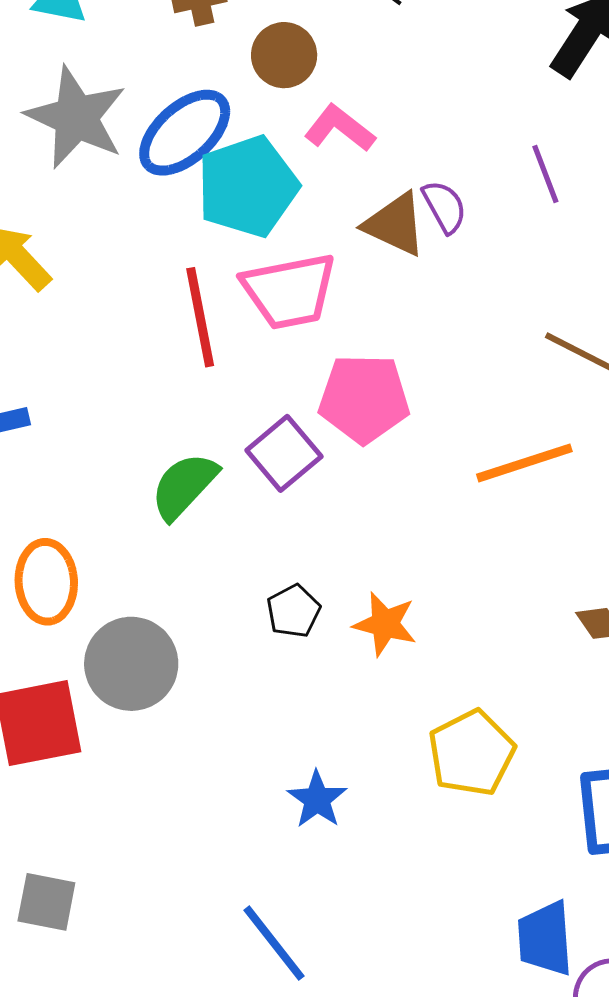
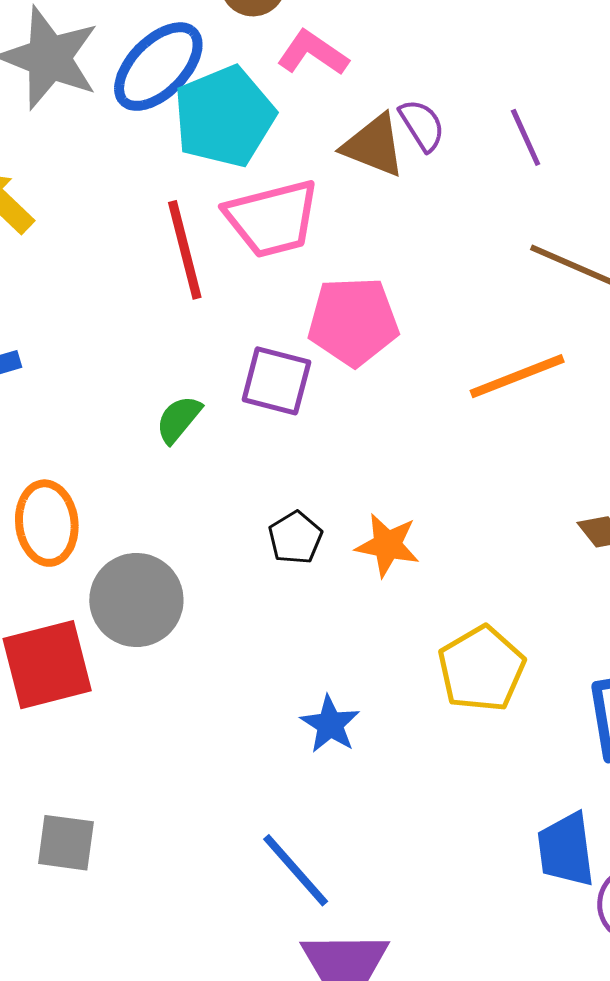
purple line: (545, 174) -> (526, 137), moved
purple square: (284, 453) -> (276, 381), turned -32
green semicircle: (184, 486) -> (179, 419), size x0.7

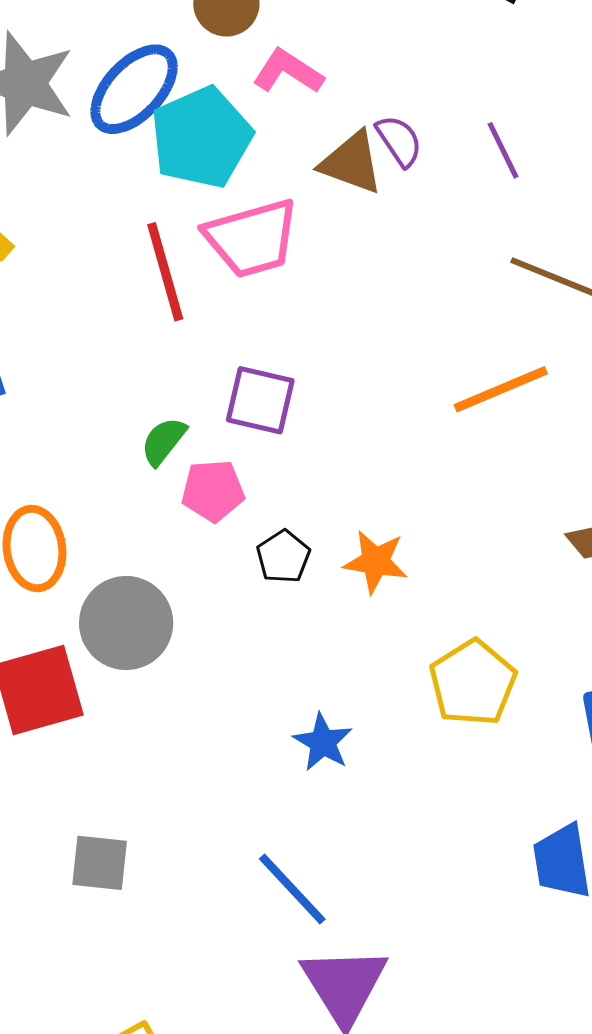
pink pentagon: (353, 321) -> (213, 491), moved, size x0.7
gray square: (66, 843) -> (100, 863), moved

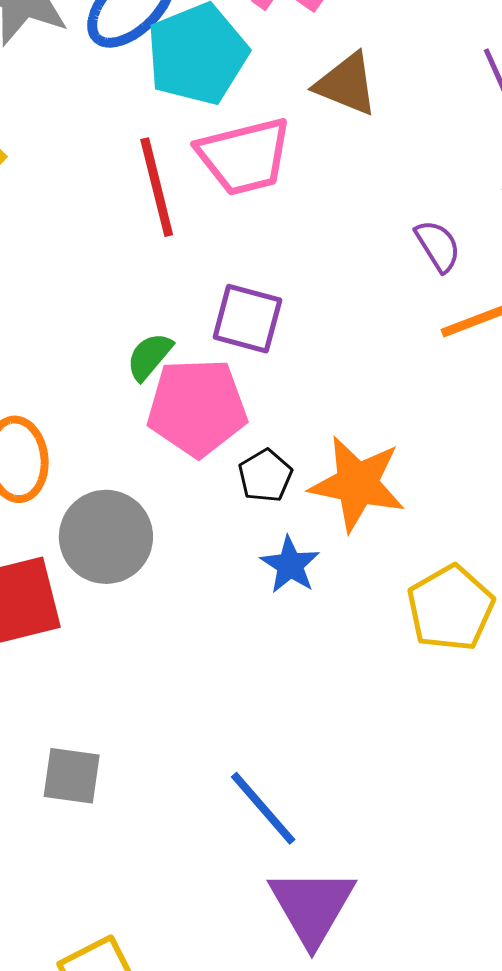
purple semicircle: (399, 141) -> (438, 246), moved
pink pentagon: (213, 491) -> (197, 407), size x1.6
orange star: (376, 562) -> (357, 484), size x1.5
blue star: (323, 742) -> (290, 565), moved

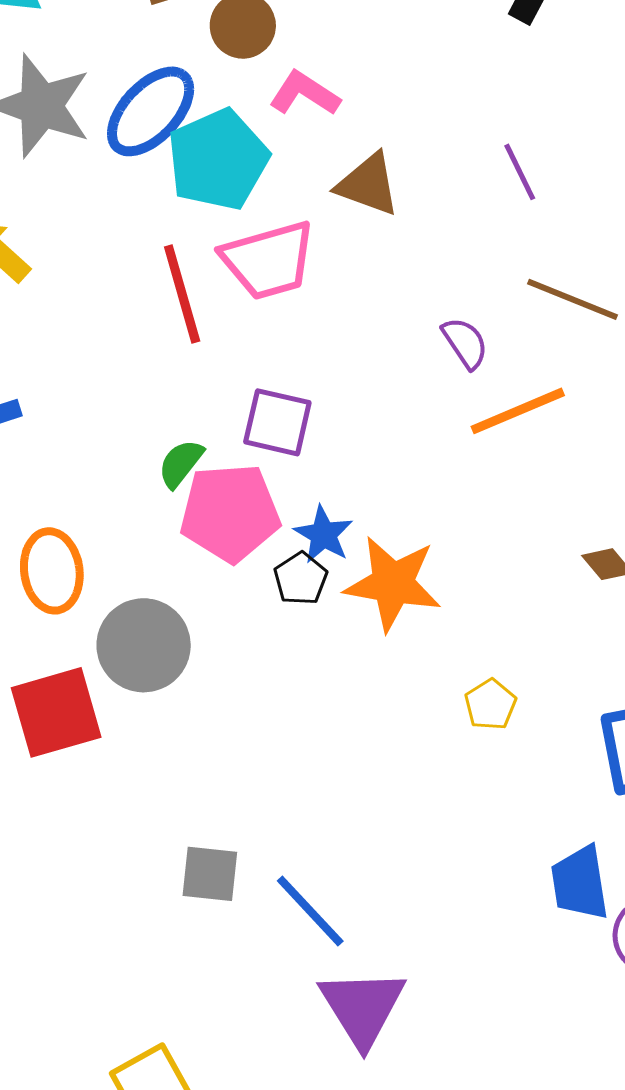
blue star: (290, 565) -> (323, 535), moved
yellow pentagon: (450, 608) -> (490, 704), size x0.6
gray square: (72, 776) -> (210, 874), moved

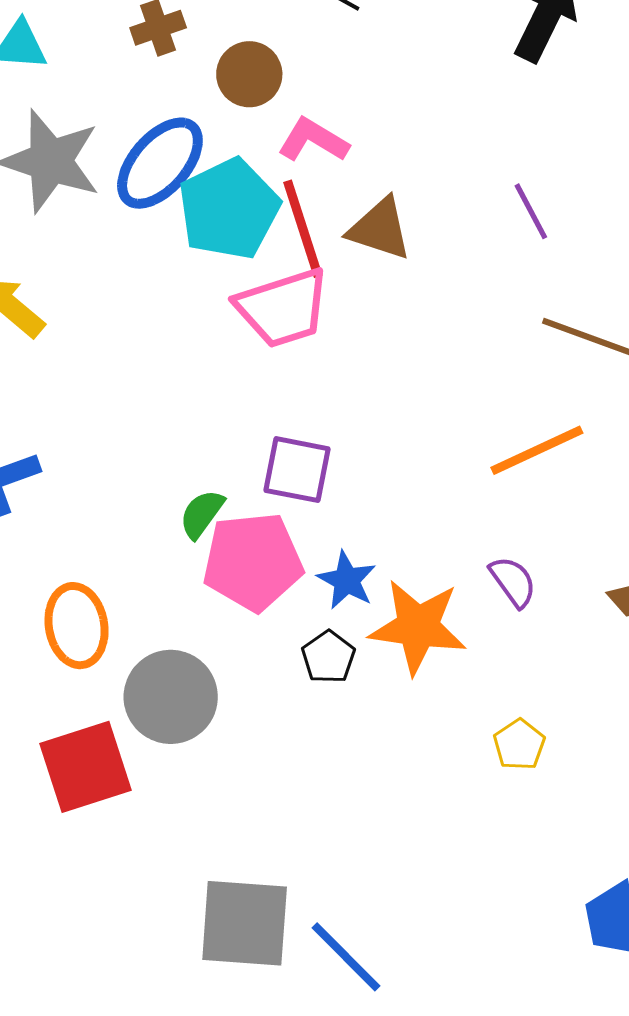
red line: (182, 294) -> (303, 229), moved
purple semicircle: (465, 343) -> (513, 582), moved
black pentagon: (301, 579) -> (328, 657), moved
gray square: (210, 874) -> (245, 923), size x1.6

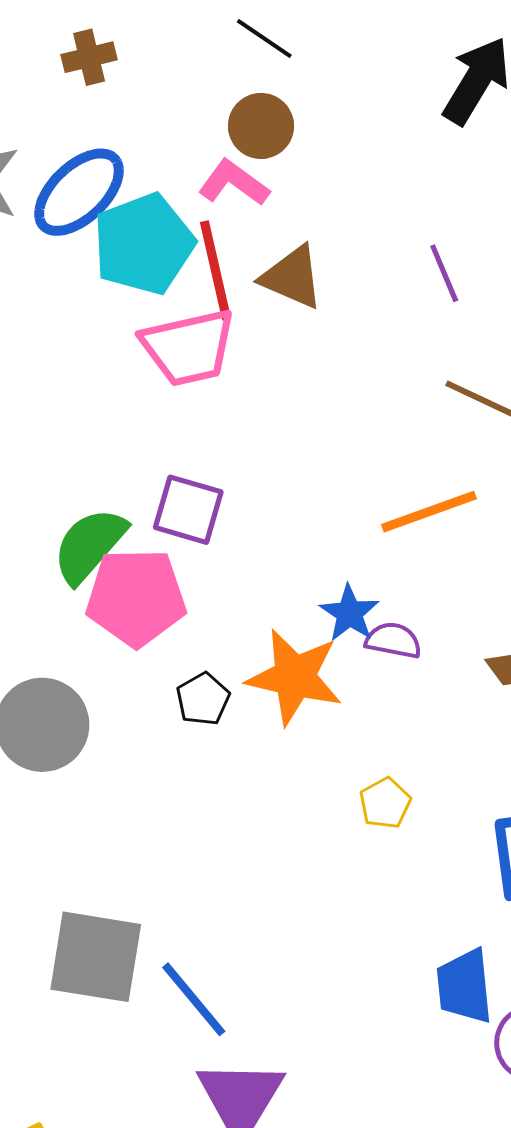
brown circle: (249, 74) -> (261, 126), moved
green semicircle: (202, 514) -> (89, 545), size x1.6
blue star: (347, 580) -> (349, 613), moved
purple semicircle: (513, 582) -> (393, 640), turned -48

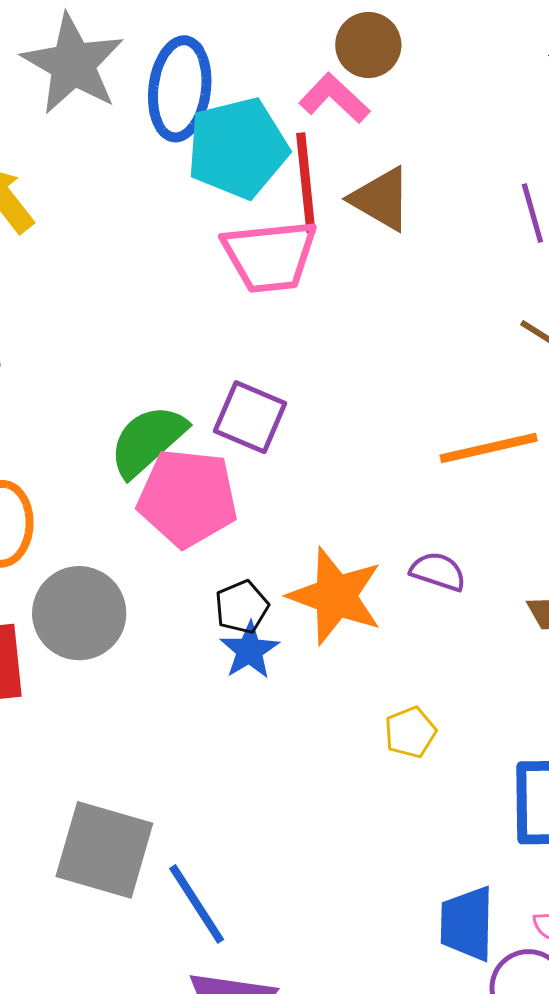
blue ellipse: (79, 192) -> (180, 89), turned -46
blue star: (349, 613) -> (249, 650), moved

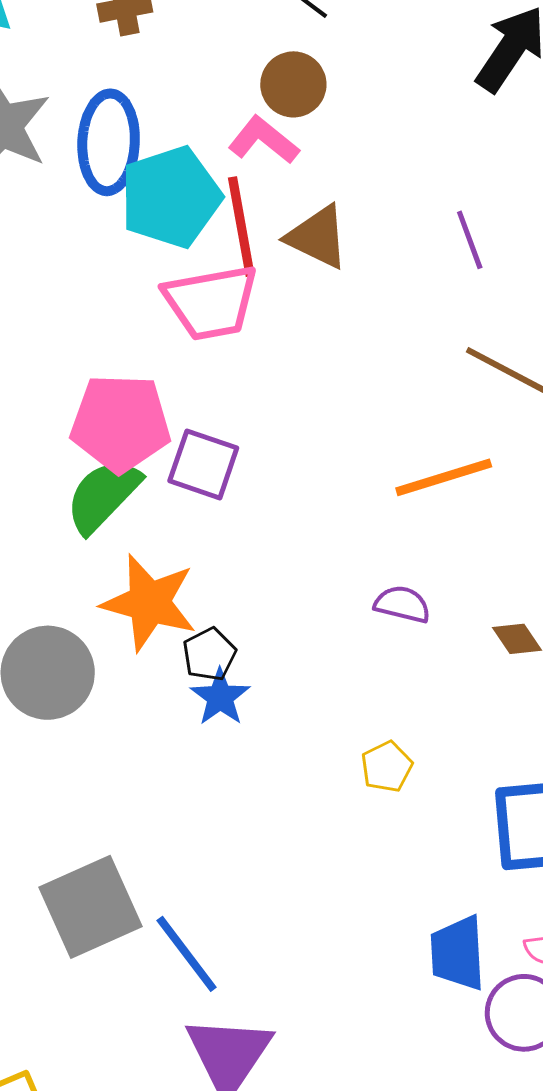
pink pentagon: (188, 498) -> (120, 423), moved
orange star: (335, 596) -> (149, 603), moved
gray square: (104, 850) -> (91, 907), turned -36

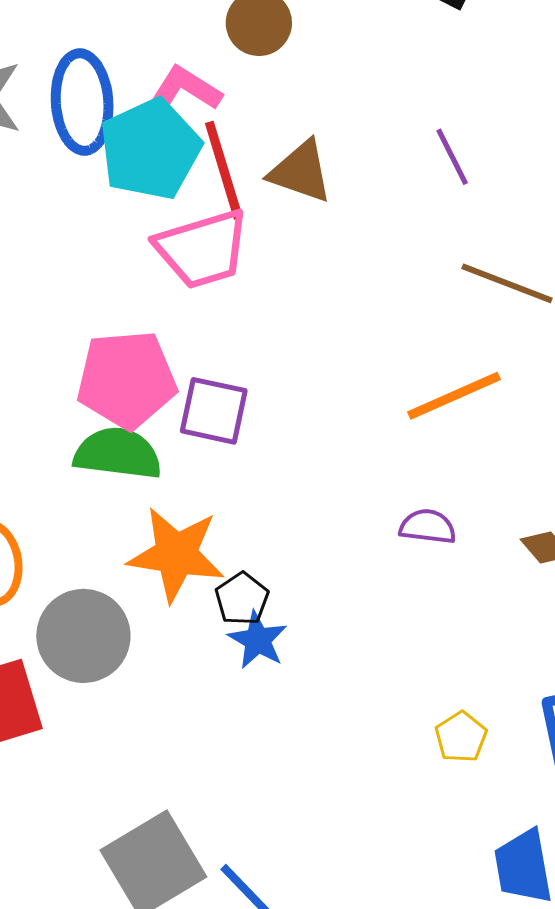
pink L-shape: (264, 140) -> (186, 89), moved
green semicircle: (103, 496) -> (118, 453), turned 60
yellow pentagon: (387, 767) -> (461, 737), moved

